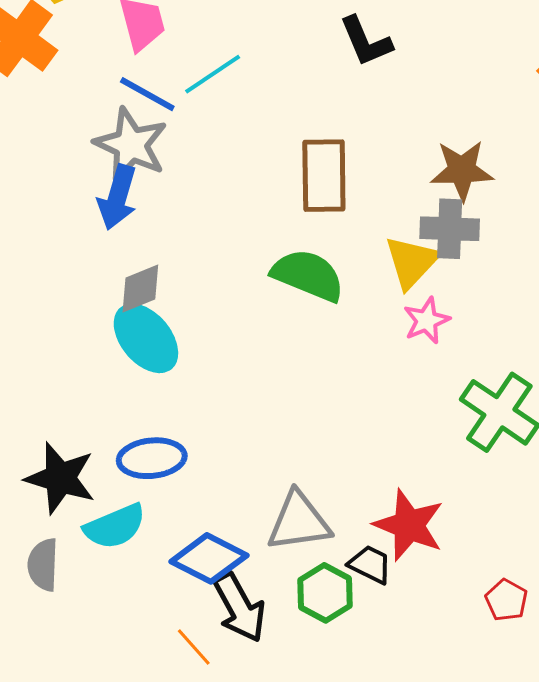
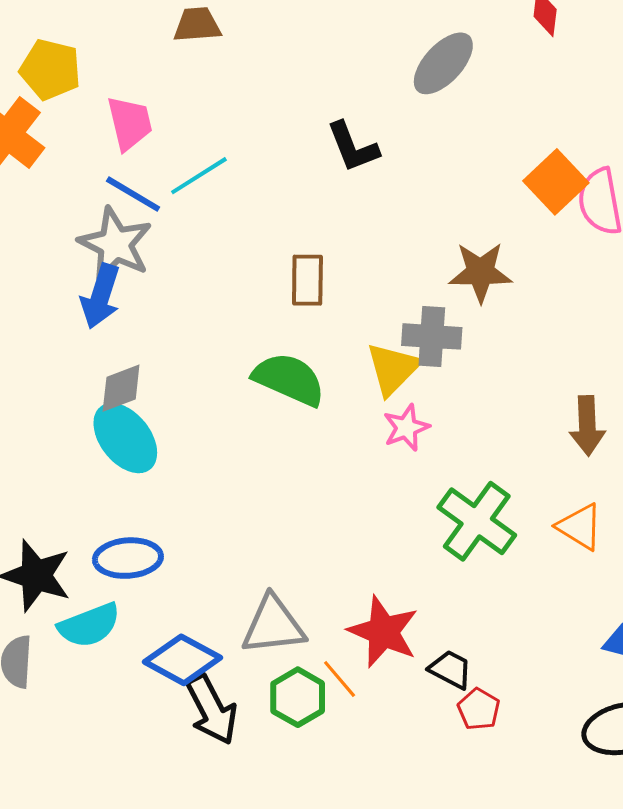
brown star: (462, 170) -> (480, 272), moved
brown rectangle: (324, 176) -> (307, 280), size x0.7
black trapezoid: (370, 564) -> (451, 669), moved
orange line: (194, 647) -> (340, 679), moved

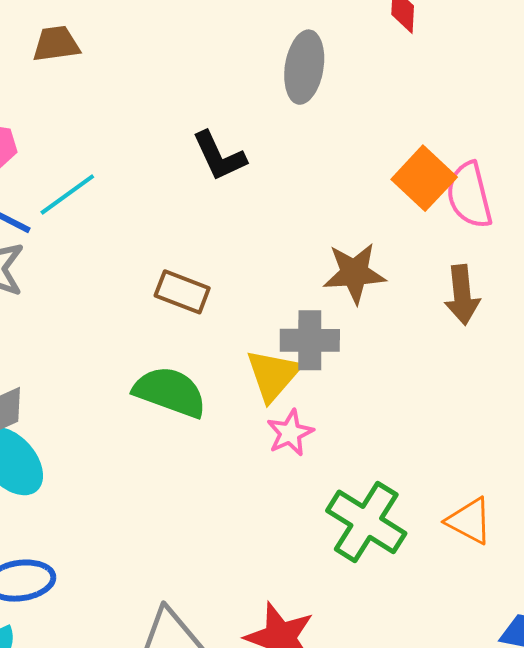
gray ellipse: (443, 63) -> (304, 67), turned -30
brown rectangle: (307, 280) -> (182, 292), turned -66
brown arrow: (587, 426) -> (462, 295), moved

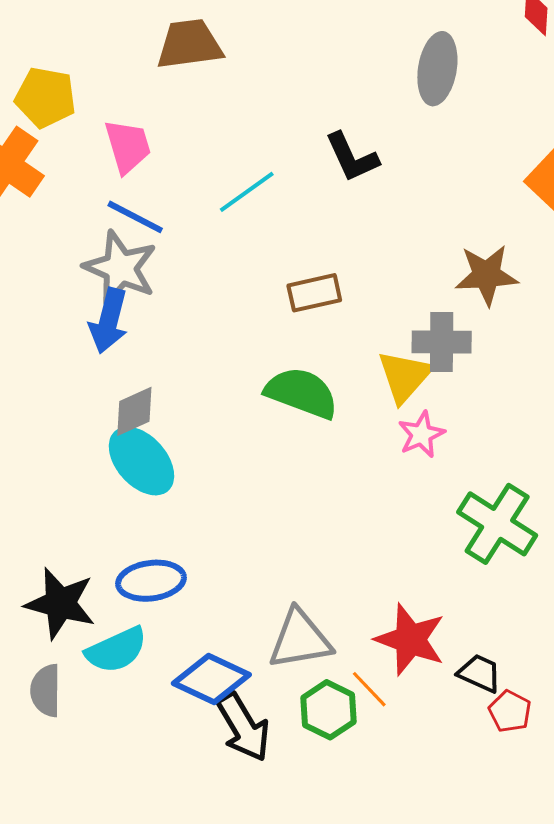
brown trapezoid: (56, 44) -> (189, 44), size x1.4
cyan line: (67, 194) -> (247, 192), moved
brown rectangle: (182, 292) -> (314, 293), turned -34

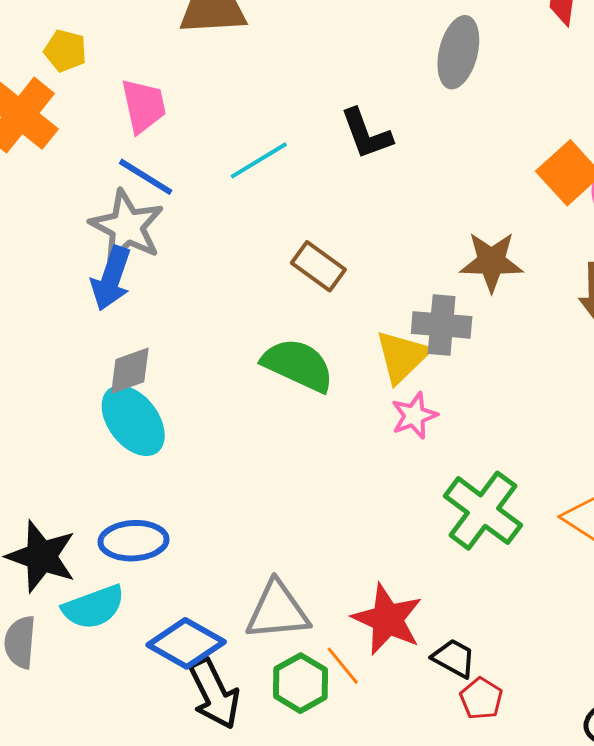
yellow pentagon: (45, 97) -> (65, 51), size x0.7
brown rectangle: (314, 293) -> (318, 266), turned 44

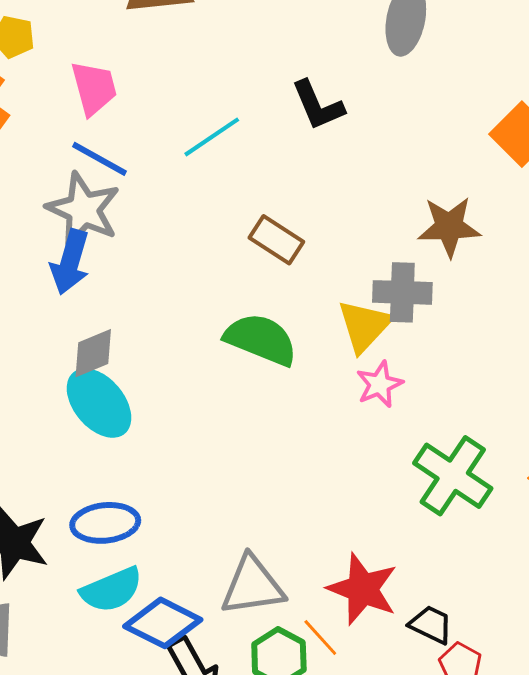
cyan semicircle: (94, 607) -> (112, 590), moved

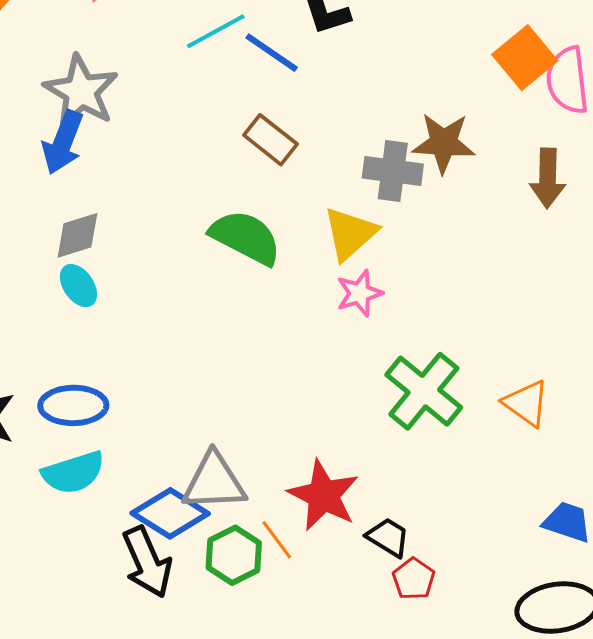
blue line: (99, 159) -> (272, 53), moved
gray cross: (402, 292) -> (393, 171), moved
cyan ellipse: (99, 403) -> (78, 286), size x0.6
blue diamond: (163, 623) -> (170, 513), moved

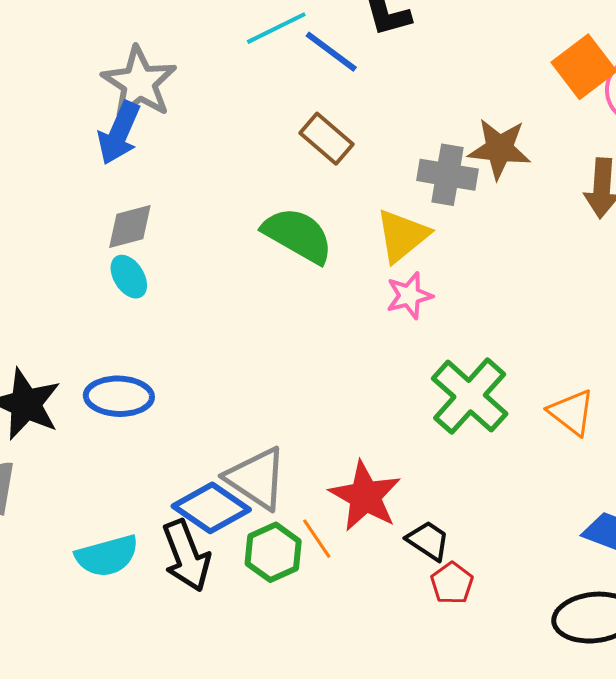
cyan semicircle: (73, 473) -> (107, 556), moved
gray triangle: (214, 482) -> (256, 478), turned 34

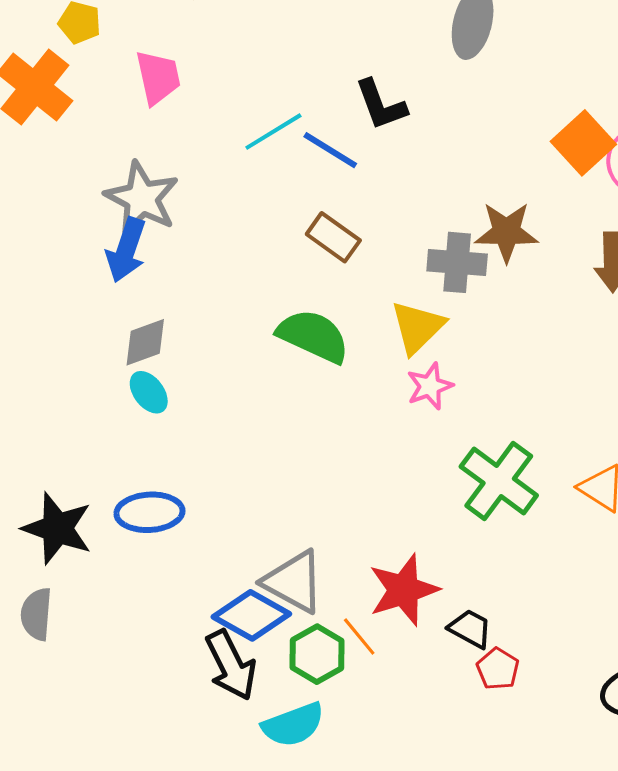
red star: (365, 496) -> (404, 590), turned 30
cyan semicircle: (107, 556) -> (293, 725), moved

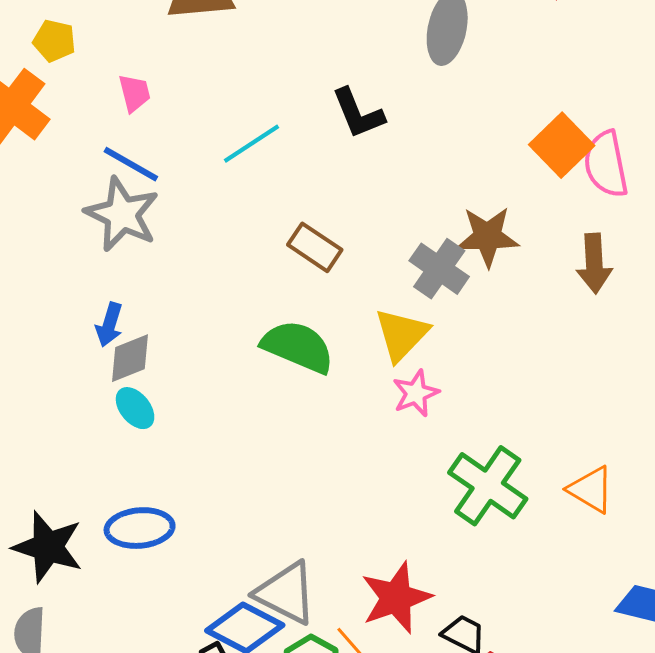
pink trapezoid: (158, 77) -> (134, 93), size x0.7
blue line: (330, 150) -> (131, 164), moved
blue arrow: (126, 250) -> (109, 325), moved, size x0.7
gray cross: (457, 262) -> (439, 269), turned 32

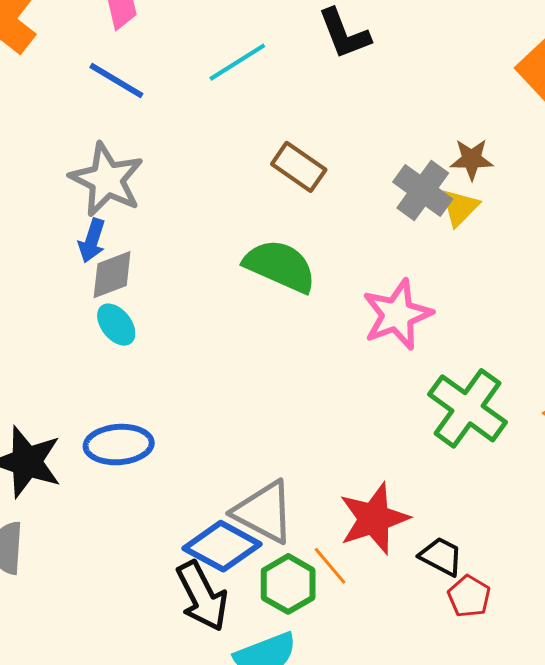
gray star: (122, 214) -> (107, 180), moved
brown star: (488, 237) -> (472, 159), size x0.7
yellow triangle: (402, 335) -> (460, 207), moved, size x0.7
pink star: (416, 393) -> (397, 315), size x1.5

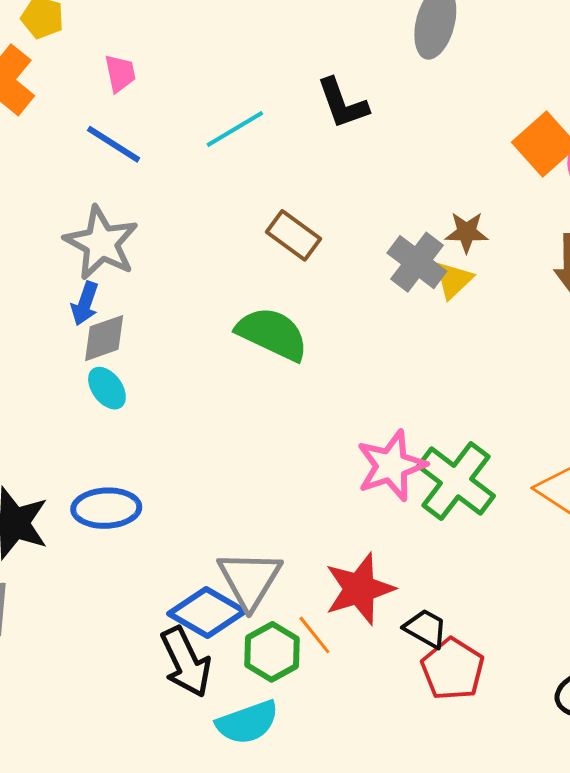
pink star: (397, 315) -> (391, 466), moved
gray triangle: (264, 512) -> (250, 579), turned 32
red pentagon: (469, 596) -> (453, 669), size x1.5

